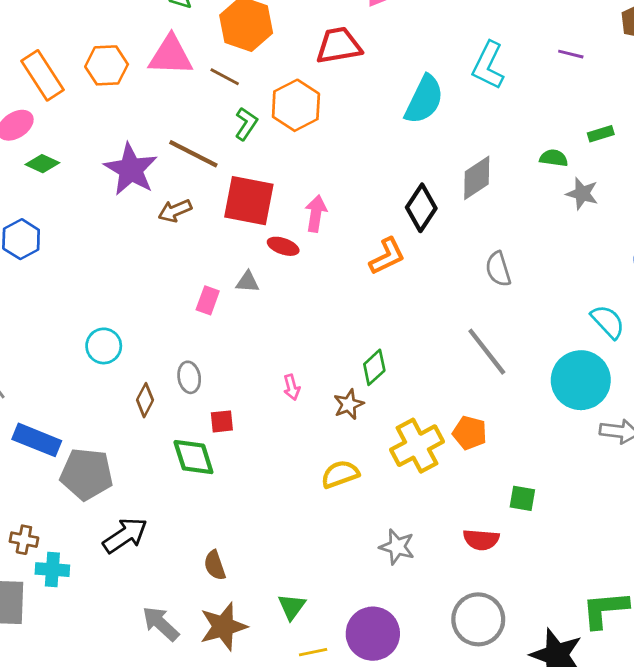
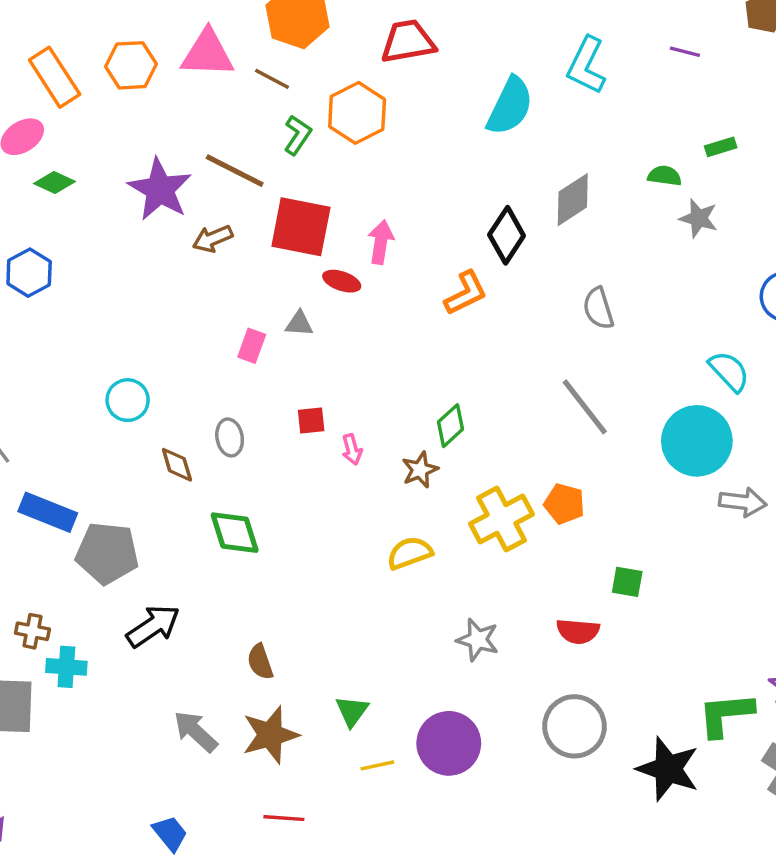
brown diamond: (145, 400) -> (177, 465), turned -44
red square: (222, 421) -> (311, 420), moved

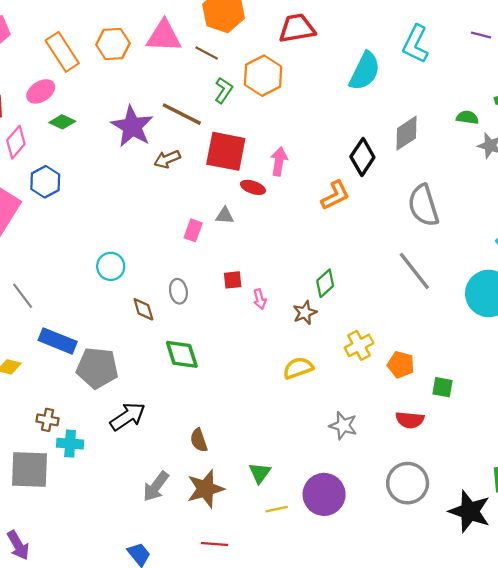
gray semicircle: (598, 308) -> (423, 205), size x1.5
orange pentagon: (564, 504) -> (401, 365), moved
yellow cross: (501, 519) -> (359, 345), size x0.7
gray arrow: (196, 731) -> (156, 486), turned -96

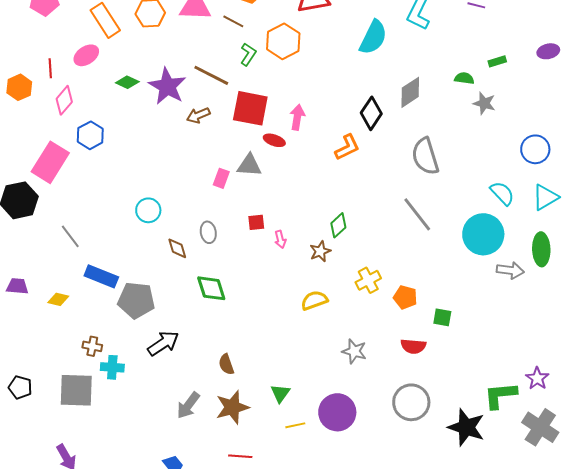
green diamond: (62, 122) -> (127, 82), moved
gray triangle: (225, 216) -> (249, 165), size x1.5

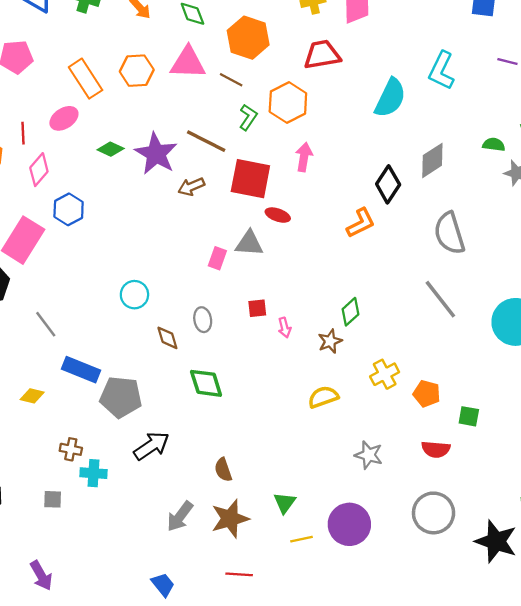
pink arrow: (297, 117) -> (304, 157), moved
gray square: (76, 390) -> (53, 499), size x0.5

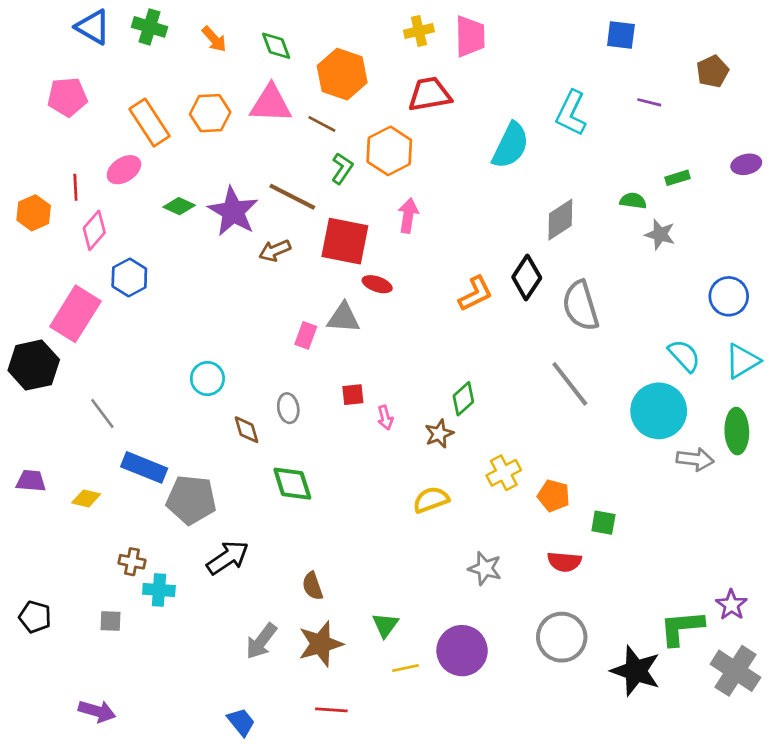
black diamond: (388, 184) -> (527, 277), moved
purple arrow: (41, 575) -> (97, 711), turned -44

